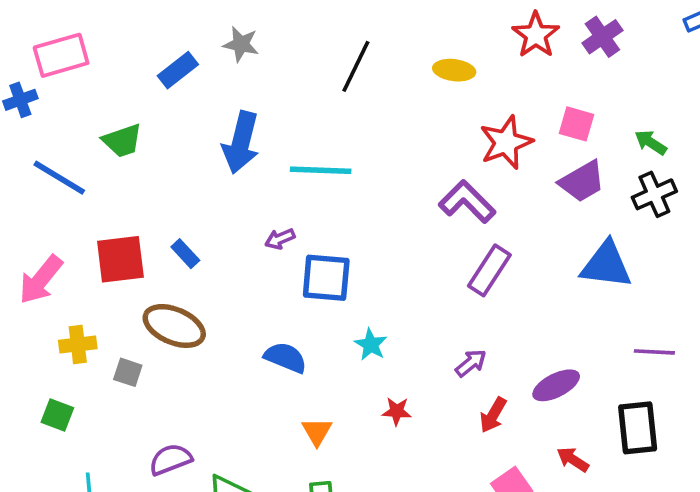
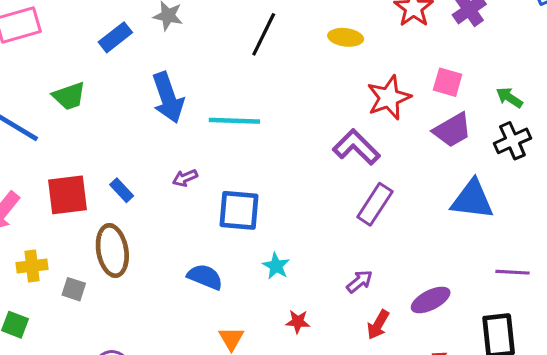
blue arrow: (241, 142) -> (168, 98), turned -33
purple arrow: (280, 239) -> (185, 178), moved
brown ellipse: (174, 326) -> (112, 251), turned 57

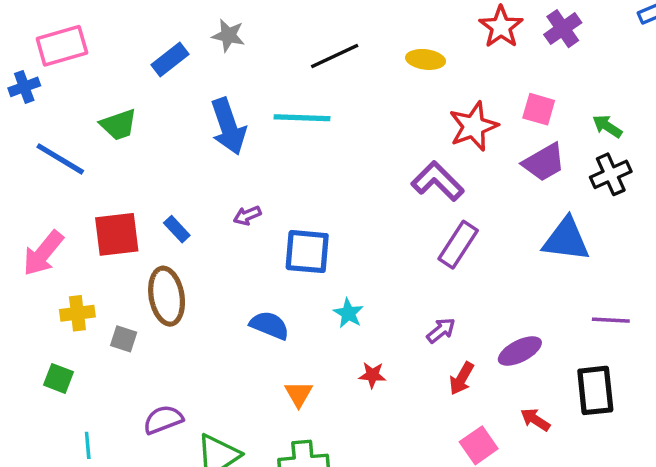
black line: (264, 34) -> (335, 56), turned 39
cyan line: (234, 121) -> (302, 118), moved

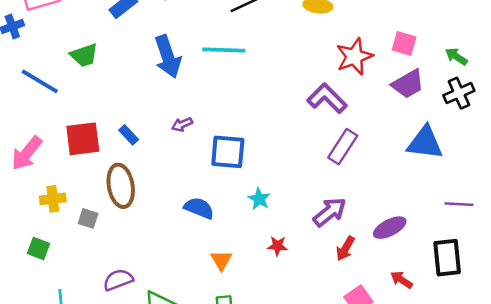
purple arrow: (441, 330) -> (330, 212), size x1.5

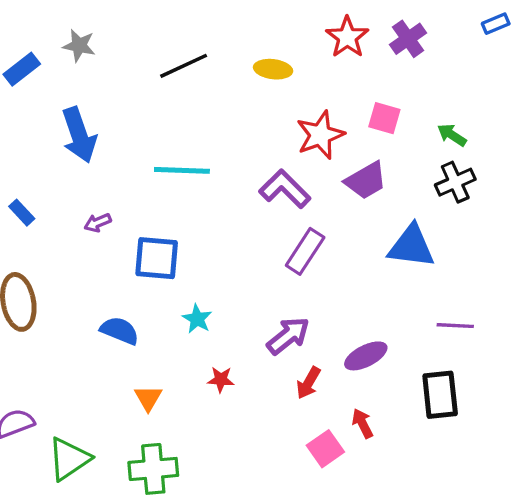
cyan line: (224, 50) -> (182, 170), moved
purple trapezoid: (408, 84) -> (366, 180), moved
blue rectangle: (129, 135) -> (22, 213), moved
red arrow: (401, 280) -> (362, 423), moved, turned 30

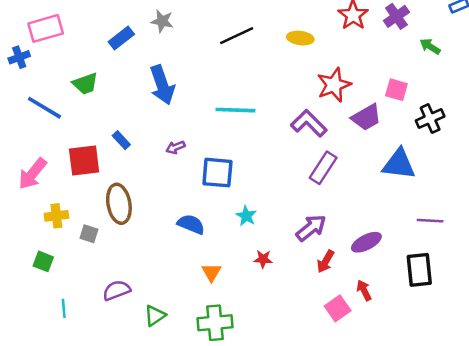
pink square: (384, 118) -> (396, 90), moved
green arrow: (452, 135) -> (430, 46), moved
green triangle: (69, 459) -> (155, 316), size x0.7

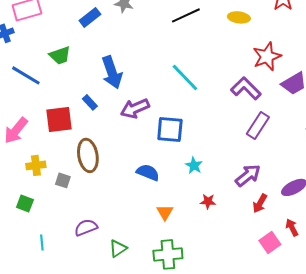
blue arrow: (162, 85) -> (112, 72), moved
cyan line: (235, 110) -> (185, 77), turned 44
purple arrow: (175, 147) -> (135, 108), size x1.8

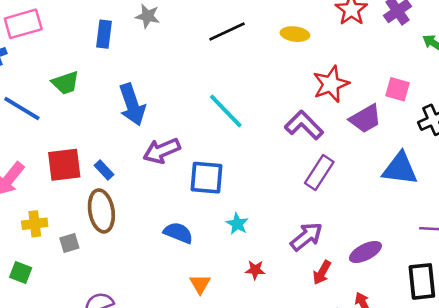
blue rectangle: (90, 17) -> (104, 34), turned -45
blue rectangle: (90, 102) -> (104, 170), moved
gray square: (63, 180) -> (69, 243), turned -35

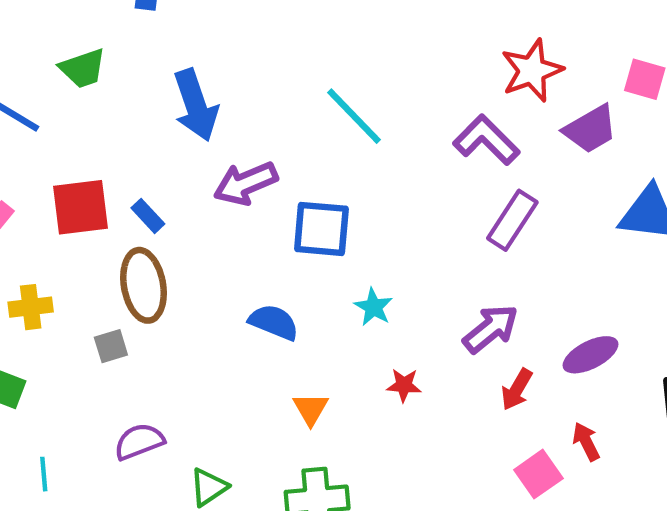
gray square: (69, 243) -> (111, 346), moved

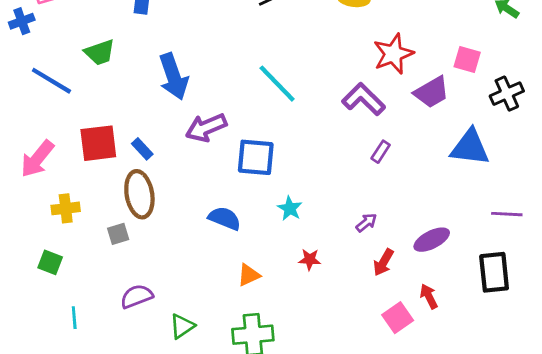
purple rectangle: (512, 220) -> (381, 152), size x0.6
purple arrow: (491, 329) -> (366, 223), size x0.6
orange triangle: (311, 409) -> (249, 275), turned 35

